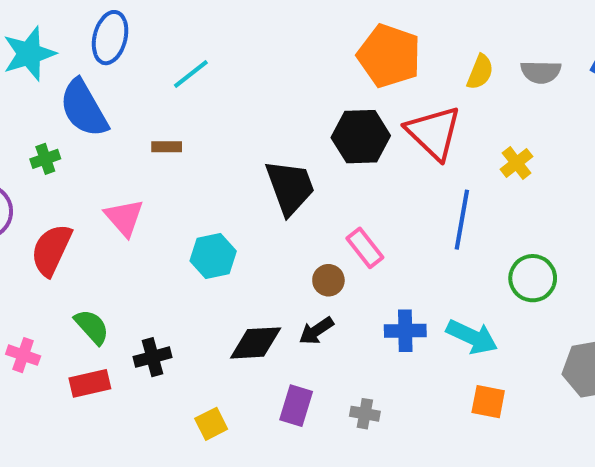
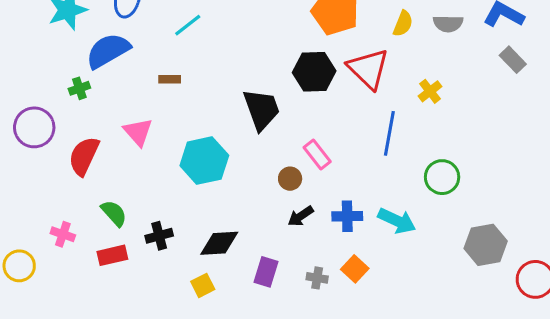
blue semicircle: (84, 108) -> (108, 51), turned 90
cyan hexagon: (213, 256) -> (204, 161), size x1.4
black arrow: (316, 331) -> (301, 216), moved
black diamond: (256, 343) -> (219, 243), moved
orange square: (488, 402) -> (355, 269), moved, turned 32

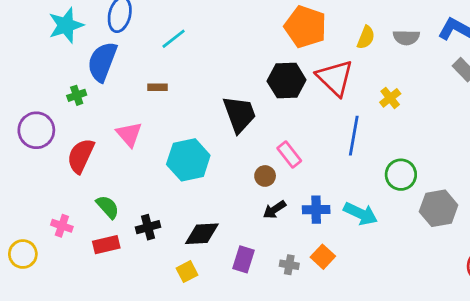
blue semicircle: (108, 51) -> (102, 62), turned -39
gray hexagon: (486, 245) -> (439, 208), moved

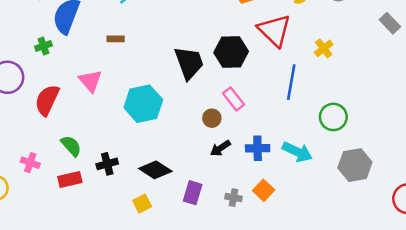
black hexagon: (287, 80) -> (231, 52), moved
gray hexagon: (439, 208) -> (355, 165), moved
black diamond: (202, 234) -> (155, 170), turned 36

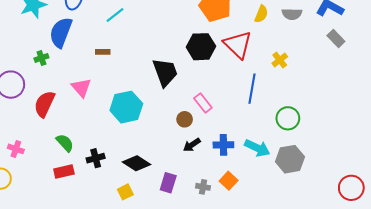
black hexagon: (231, 52) -> (201, 47), moved
pink cross: (30, 163) -> (16, 149), moved
gray hexagon: (355, 165) -> (290, 159), moved

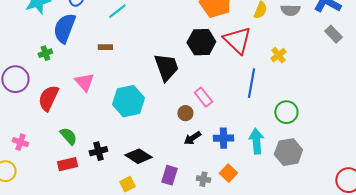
cyan arrow: (257, 148) -> (256, 141), turned -120

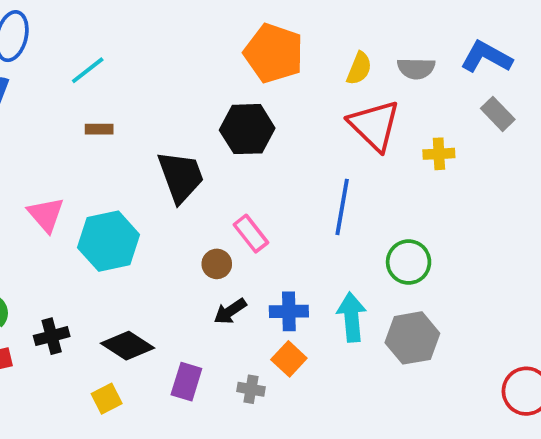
red triangle: (237, 40) -> (374, 125), moved
brown rectangle: (105, 47) -> (99, 129), moved
yellow cross: (278, 55) -> (439, 154), moved, turned 35
pink triangle: (84, 82) -> (46, 215), moved
orange square: (228, 173) -> (289, 359), moved

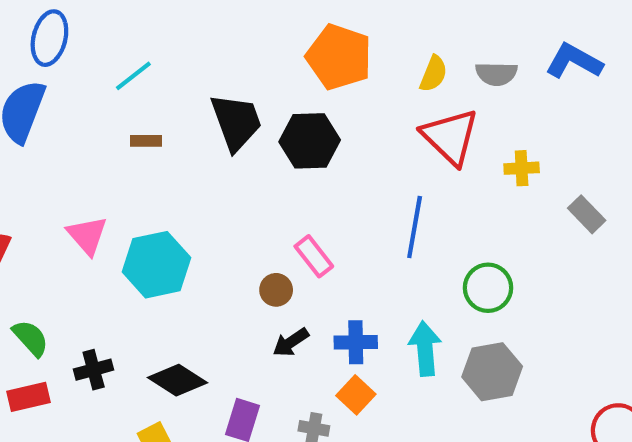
gray rectangle: (498, 114) -> (587, 214), moved
black trapezoid: (181, 177) -> (236, 122), moved

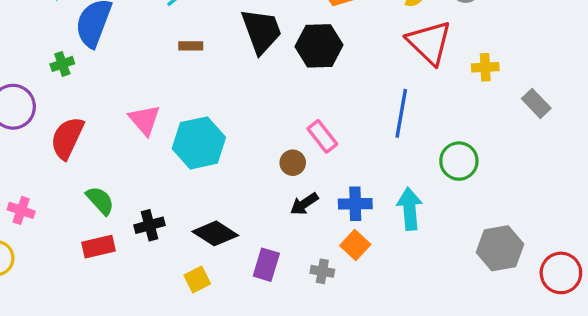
gray hexagon: (492, 372) -> (500, 248), moved

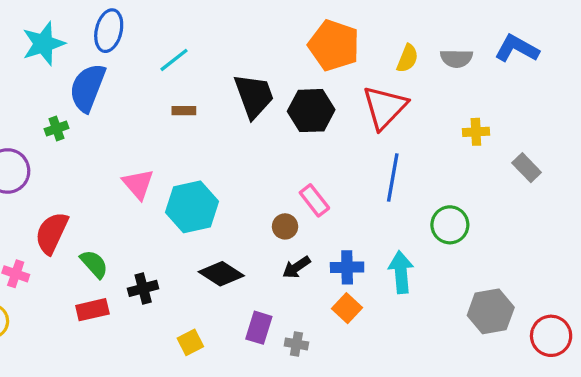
red triangle: (429, 43) -> (385, 107), moved, turned 30
red semicircle: (67, 138) -> (52, 233), moved
black diamond: (215, 233) -> (221, 274), moved
gray cross: (322, 271) -> (296, 344), moved

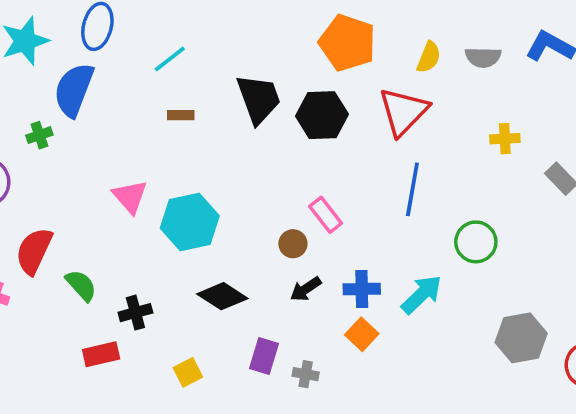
cyan arrow: (401, 272) -> (422, 294), turned 51
red rectangle: (92, 310) -> (101, 354), moved

